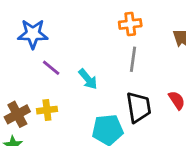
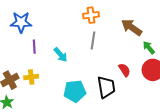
purple line: (51, 68) -> (34, 47), turned 48
black trapezoid: (139, 107) -> (106, 87), moved

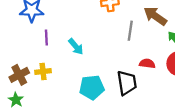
gray line: (93, 40) -> (130, 31), moved
red semicircle: (124, 70) -> (147, 64), turned -48

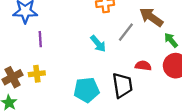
gray line: (130, 31) -> (126, 32), turned 30
cyan arrow: (76, 47) -> (98, 44), moved

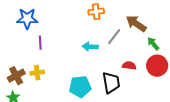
cyan arrow: (98, 44) -> (90, 47), turned 133

